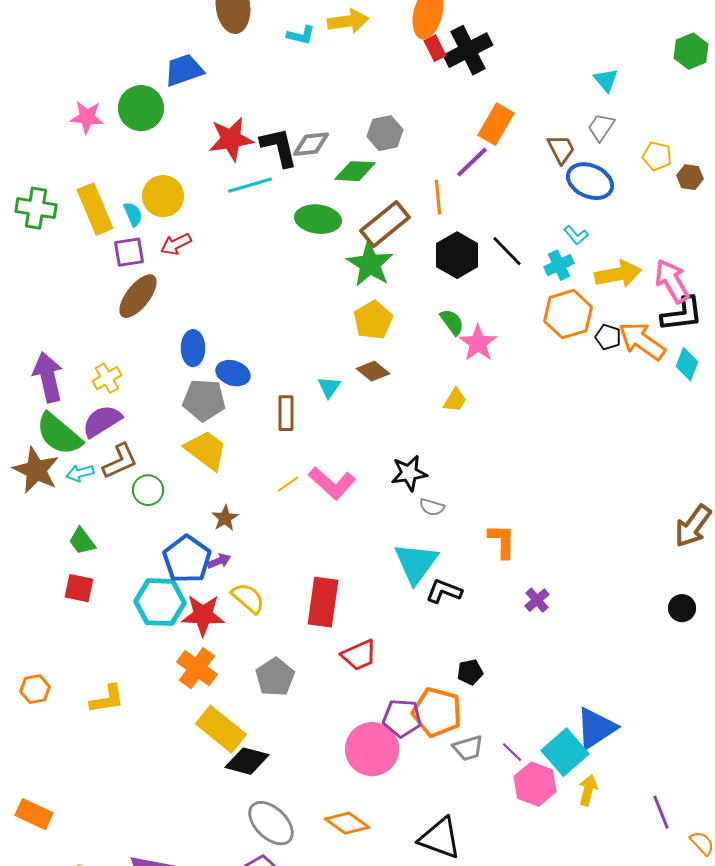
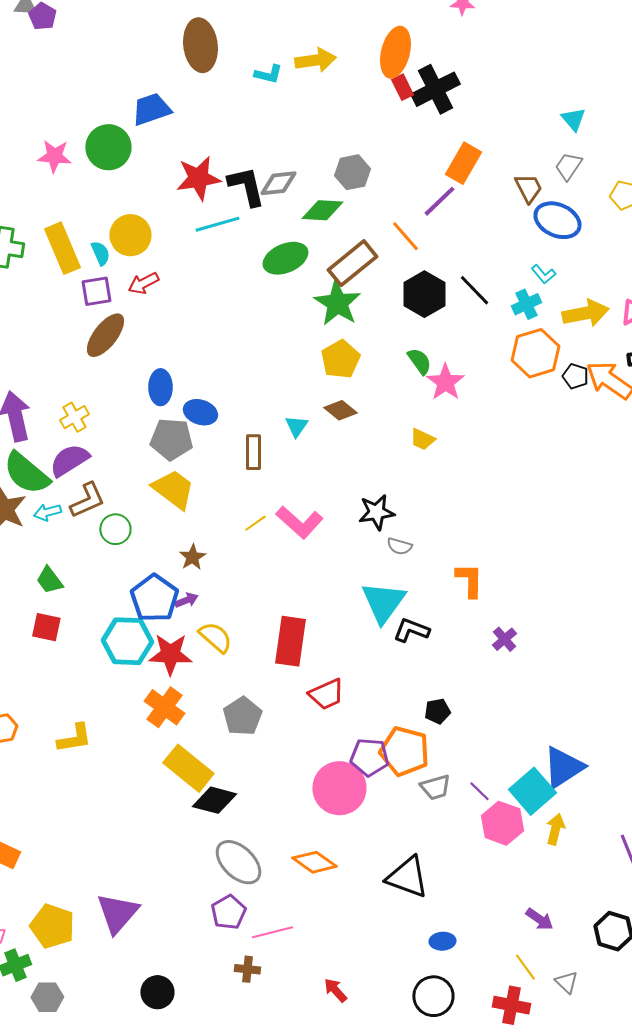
orange line: (438, 197) -> (405, 236), turned -36
green ellipse: (318, 219) -> (285, 258), turned -30
yellow trapezoid: (455, 400) -> (422, 439), turned 84

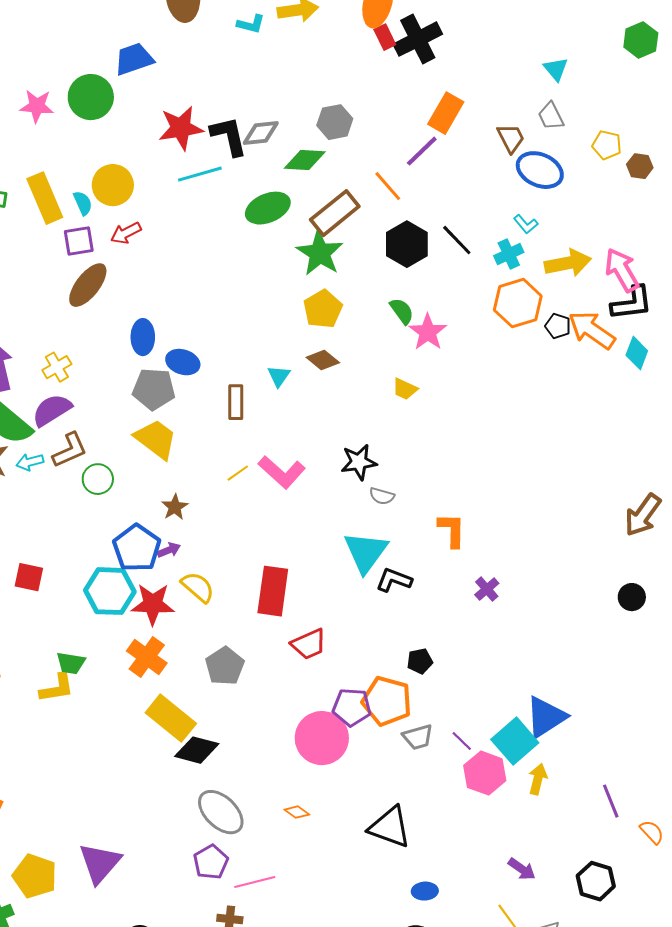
gray trapezoid: (568, 166) -> (551, 116), turned -60
green trapezoid: (49, 580) -> (71, 663), moved, turned -44
orange diamond: (314, 862) -> (297, 812), size x0.6

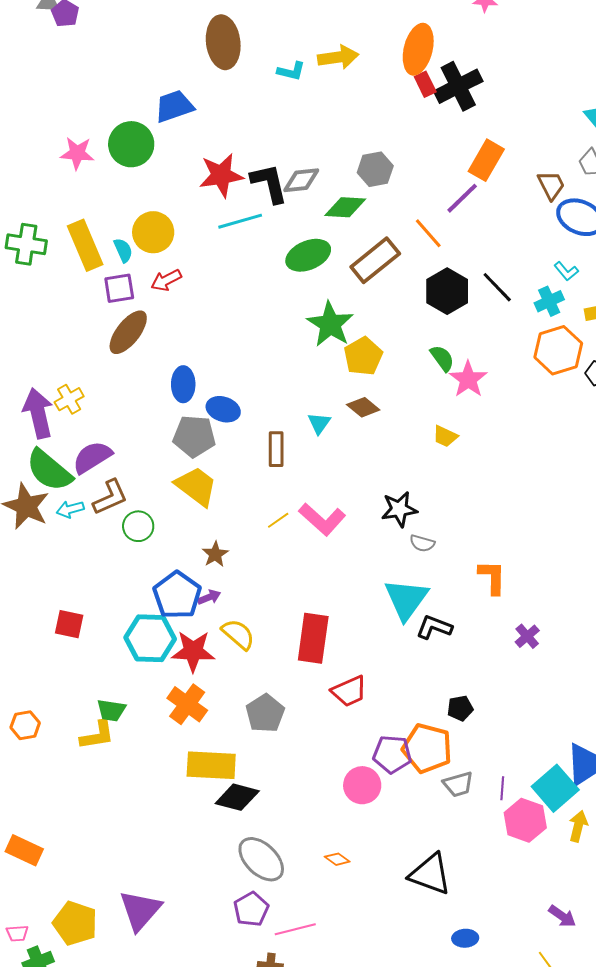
green star: (320, 253) -> (330, 324), moved
yellow cross: (57, 367) -> (69, 399), moved
yellow rectangle: (171, 718) -> (211, 765), turned -36
pink circle: (322, 738) -> (362, 785), size x0.7
purple line: (462, 741) -> (502, 788), turned 50

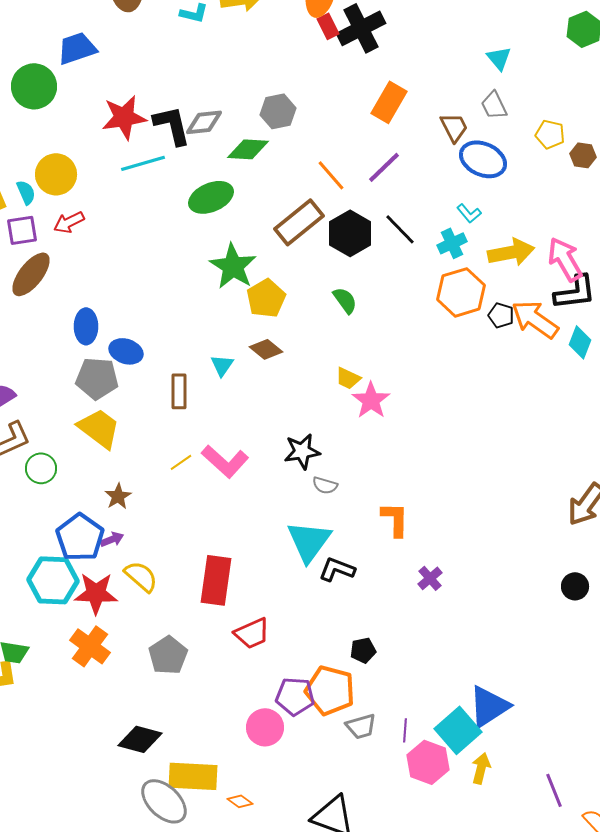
purple line: (462, 198) -> (384, 167), moved
brown rectangle: (375, 260) -> (299, 222), moved
pink star: (468, 379) -> (371, 400), moved
yellow rectangle: (211, 765) -> (193, 776), moved

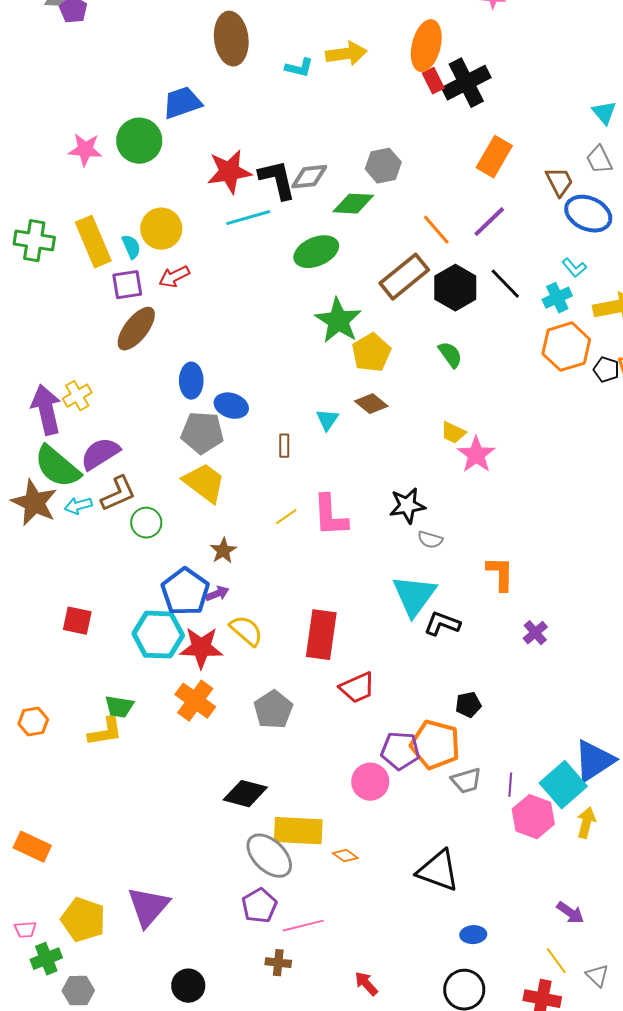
brown rectangle: (179, 391) -> (284, 446), size x0.7
pink L-shape: (225, 461) -> (330, 516), turned 45

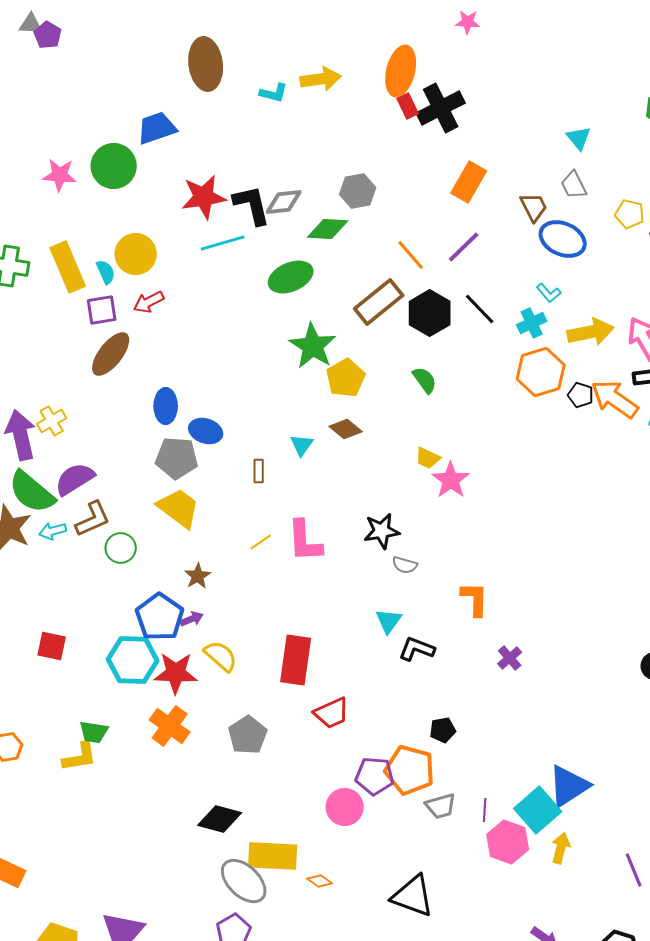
cyan triangle: (414, 596) -> (389, 621), size x0.6

